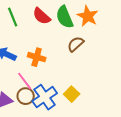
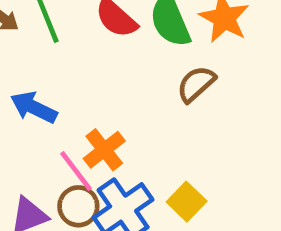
orange cross: (37, 57) -> (104, 150), moved, turned 36

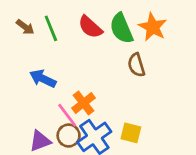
brown semicircle: (196, 84) -> (136, 65), turned -65
yellow square: (187, 202) -> (131, 133), turned -30

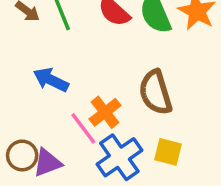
brown semicircle: (136, 65) -> (155, 92), moved, size x1.4
brown circle: (69, 136) -> (22, 155), moved

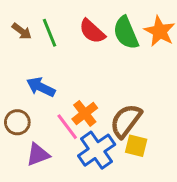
brown semicircle: (155, 92) -> (126, 121), moved, turned 54
brown circle: (22, 155) -> (17, 122), moved

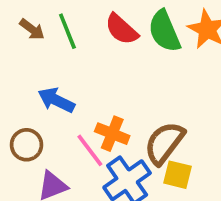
orange cross: (85, 113) -> (112, 134), turned -30

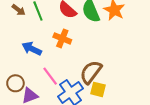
orange cross: (112, 134) -> (62, 38), moved
brown circle: (26, 145) -> (15, 83), moved

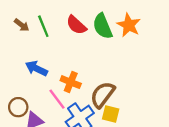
orange cross: (62, 38) -> (71, 82), moved

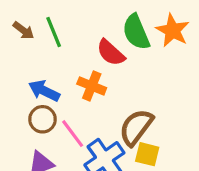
red semicircle: (76, 25) -> (111, 53), moved
orange cross: (71, 82) -> (92, 86), moved
brown circle: (18, 107) -> (42, 119), moved

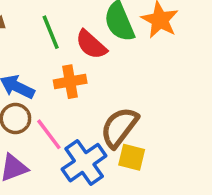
green line: (54, 32) -> (51, 32), moved
orange cross: (92, 86) -> (70, 82), turned -32

